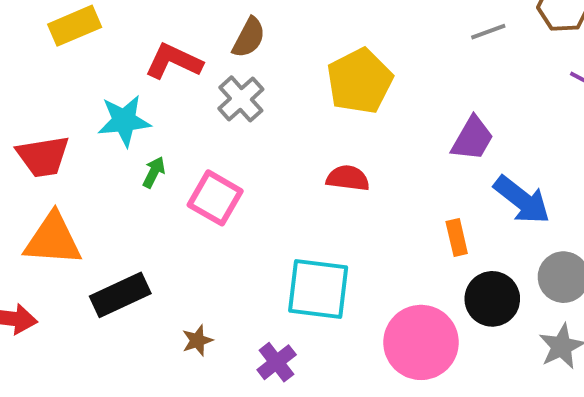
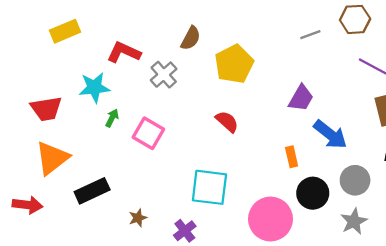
brown semicircle: (249, 38) -> (191, 38), moved
red semicircle: (348, 178) -> (227, 122), turned 35
orange triangle: (53, 239) -> (52, 158), turned -42

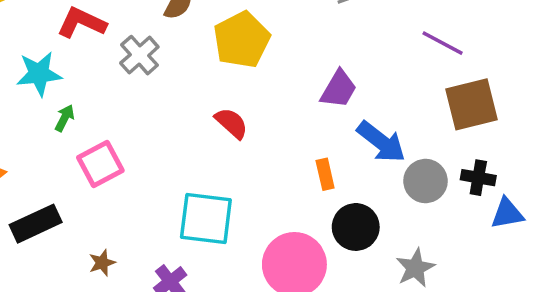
pink square: (148, 133) -> (100, 164), moved, turned 32
gray circle: (355, 180) -> (426, 181), moved

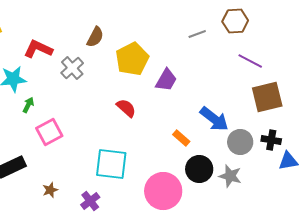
purple trapezoid: (339, 89) -> (166, 80), moved
orange rectangle: (325, 174) -> (181, 138), turned -36
gray star: (415, 268) -> (230, 176), moved, turned -30

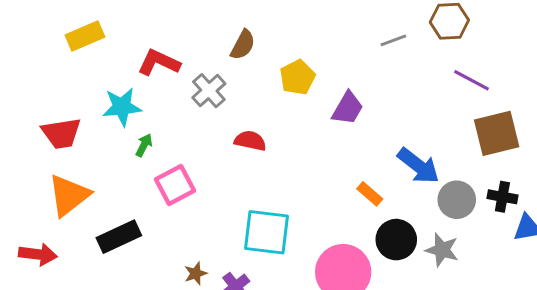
yellow pentagon: (132, 59) -> (297, 77), size x0.7
red semicircle: (126, 108) -> (250, 141), moved, turned -30
brown star: (50, 190) -> (196, 273), moved

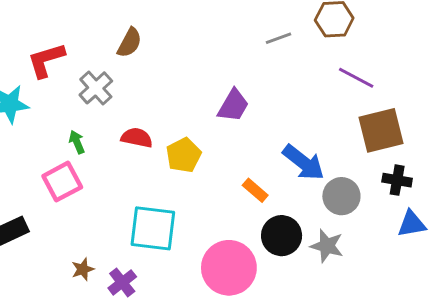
red L-shape: (159, 63) -> (46, 60), turned -42
yellow pentagon: (297, 77) -> (184, 155), moved
green arrow: (144, 145) -> (77, 142), moved, turned -50
black cross: (502, 197) -> (397, 180), moved

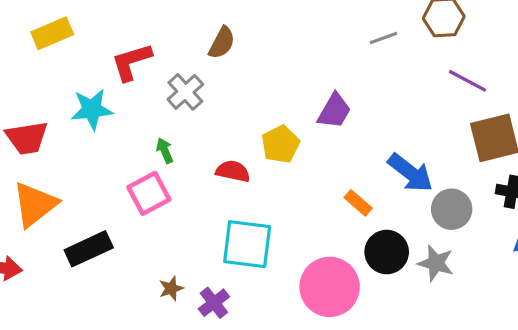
red semicircle: (137, 138) -> (233, 171), moved
yellow pentagon: (184, 155) -> (280, 144), moved

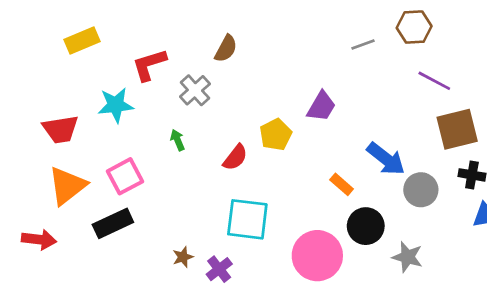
red semicircle: (233, 171) -> (235, 157), turned 116
pink square: (149, 193) -> (125, 176), moved
gray star: (436, 263) -> (407, 257), moved

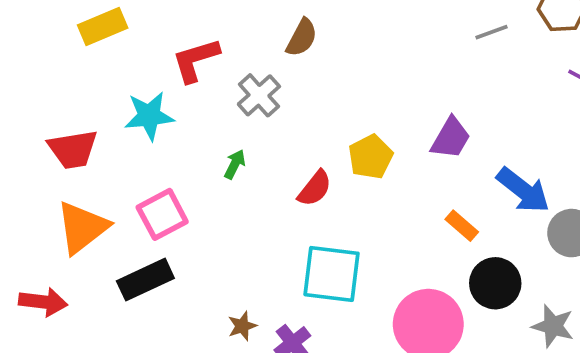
purple trapezoid: (321, 106) -> (451, 138), moved
green arrow: (177, 140) -> (235, 164), turned 50

